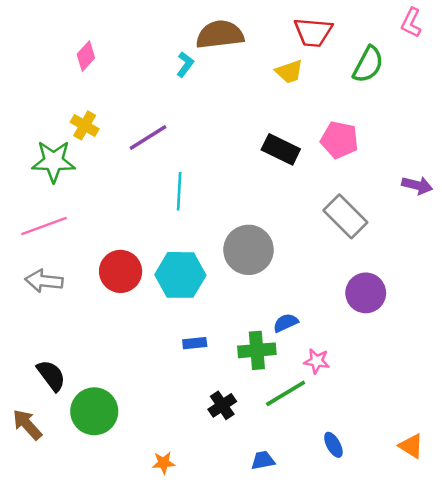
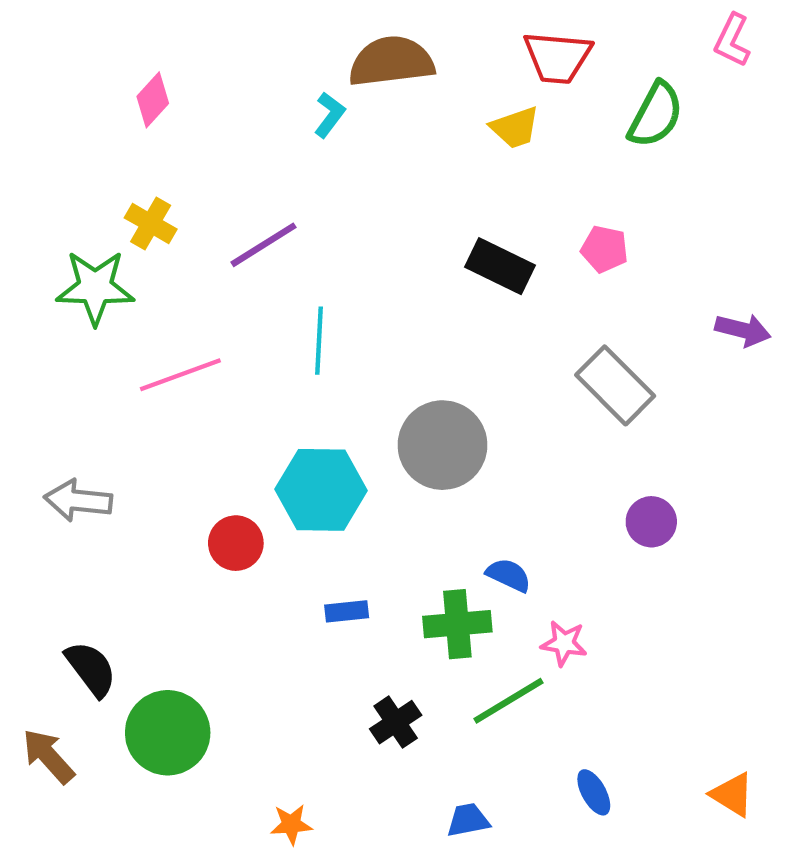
pink pentagon: (339, 140) -> (604, 249), size x0.7
pink line: (44, 226) -> (180, 375), moved
red circle: (121, 271) -> (236, 543), moved, size x0.7
purple circle: (366, 293) -> (651, 522), size x0.7
blue semicircle: (286, 323) -> (509, 575), turned 50

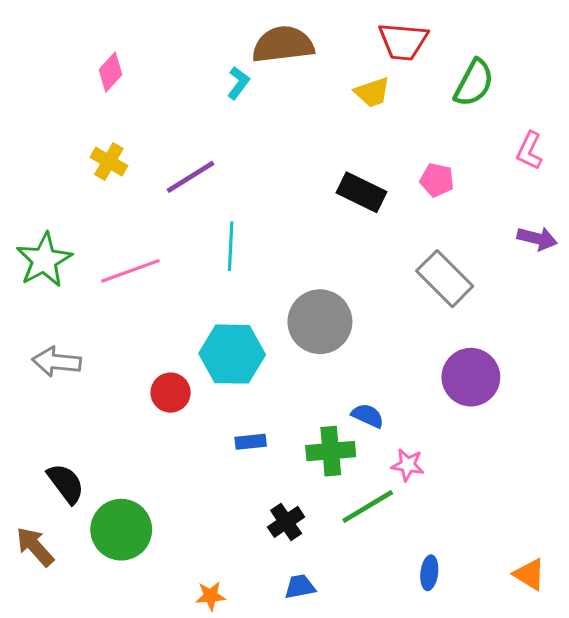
pink L-shape: (732, 40) -> (529, 151), moved
green star: (95, 287) -> (44, 260), moved, turned -30
purple circle: (651, 522) -> (471, 377), size x1.6
blue ellipse: (594, 792) -> (429, 573), turned 36
blue trapezoid: (468, 820) -> (300, 587), moved

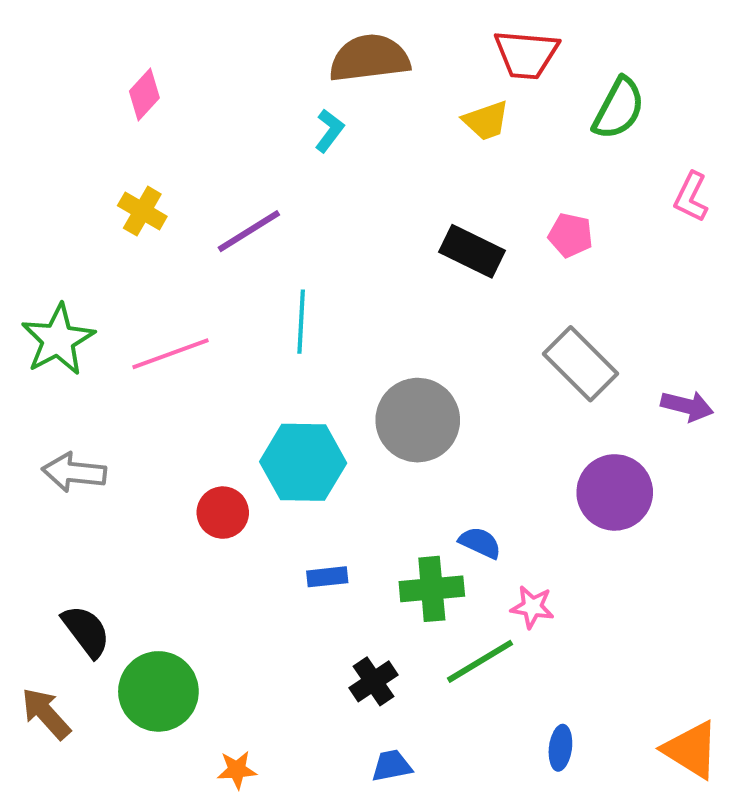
cyan L-shape: (238, 83) -> (329, 131), moved
purple arrow: (537, 239) -> (687, 406), moved
orange triangle: (529, 574) -> (691, 750), size x1.4
orange star: (211, 596) -> (237, 770), moved

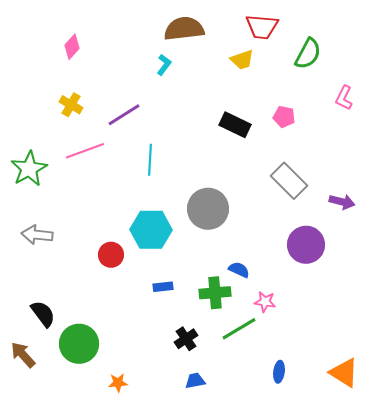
pink line: (171, 354) -> (85, 151), moved

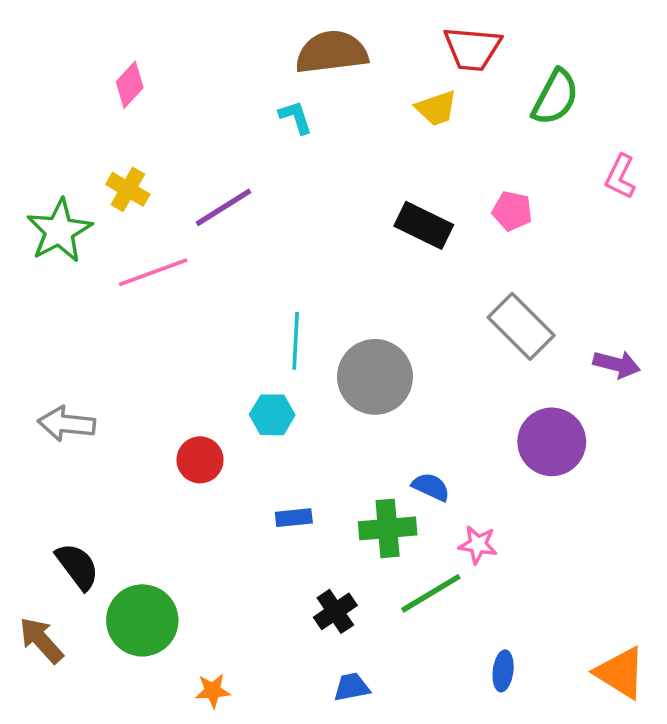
cyan L-shape: (164, 65) -> (296, 117), turned -55
cyan line: (150, 160) -> (296, 341), moved
green star: (29, 169) -> (59, 231), moved
cyan hexagon: (151, 230) -> (272, 415), size x0.6

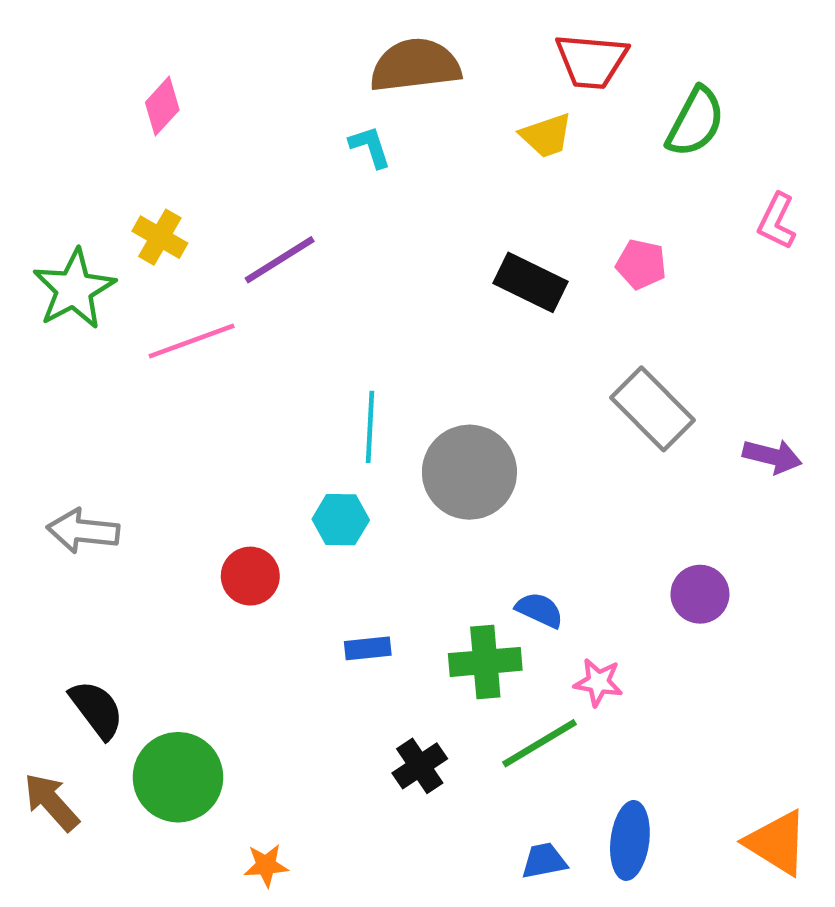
purple circle: (552, 442) -> (700, 594), moved, size x0.7
blue ellipse: (503, 671) -> (630, 840), size x1.5
blue trapezoid: (352, 687) -> (544, 861), moved

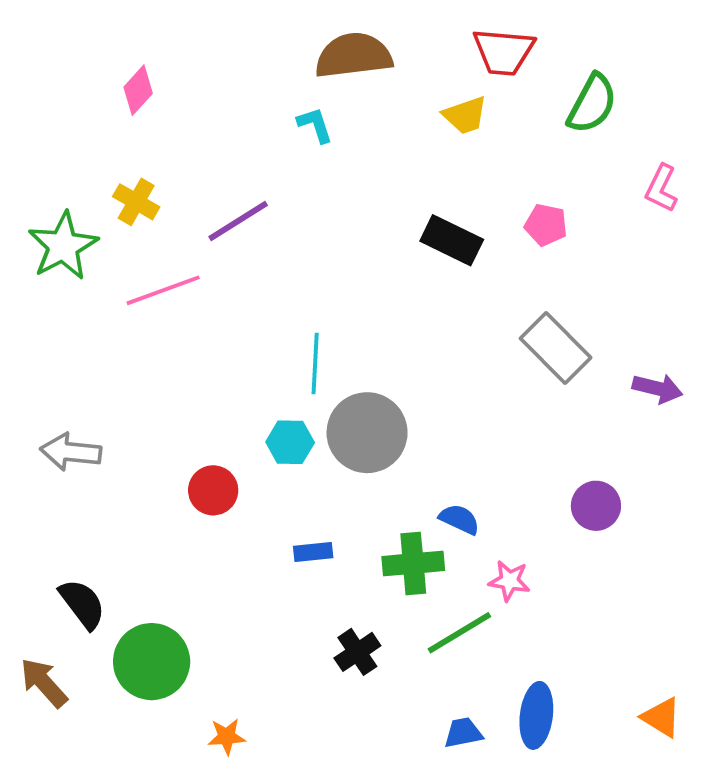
gray circle: (469, 472) -> (367, 433), moved
orange triangle: (777, 843) -> (661, 717), size x0.7

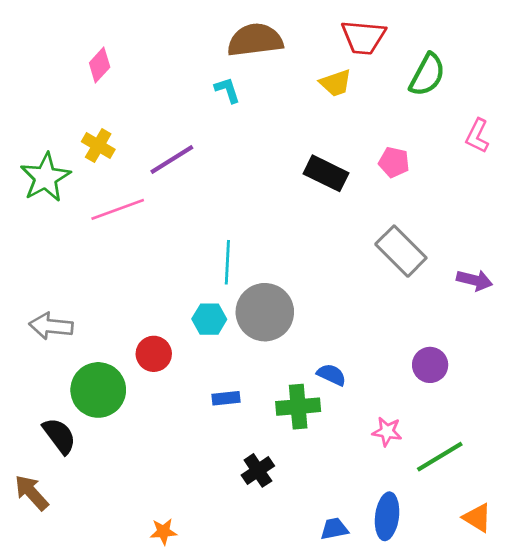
pink star: (509, 581) -> (387, 432), moved
green line: (459, 633) -> (440, 457), moved
green circle: (152, 662) -> (98, 390), moved

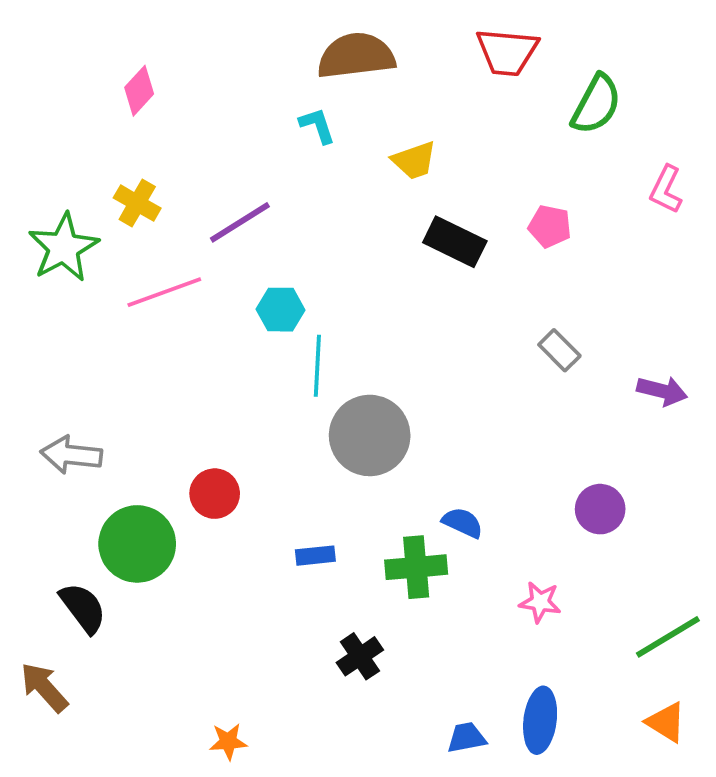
yellow trapezoid: (336, 83) -> (414, 160), moved
gray rectangle: (401, 251) -> (559, 350), size x0.6
cyan hexagon: (209, 319) -> (281, 310), moved
green line: (440, 457) -> (668, 637), moved

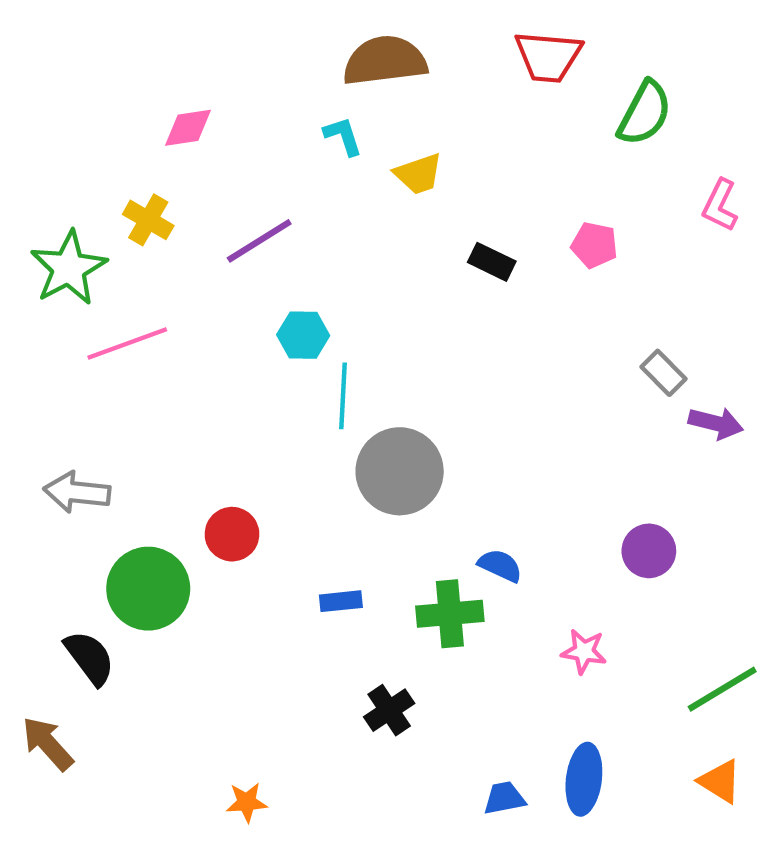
pink diamond: (139, 91) -> (188, 128), moved, turned 39
yellow trapezoid: (414, 160) -> (418, 174), moved
black rectangle: (455, 242) -> (492, 262), size x0.7
pink line: (164, 292) -> (127, 344), moved
gray rectangle: (559, 350) -> (664, 373), moved

